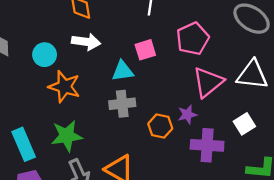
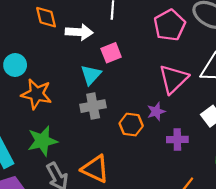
pink pentagon: (193, 39) -> (170, 25), moved
white arrow: (86, 42) -> (79, 32), moved
cyan triangle: (123, 71) -> (91, 75), turned -35
purple cross: (207, 145) -> (177, 139), size x0.7

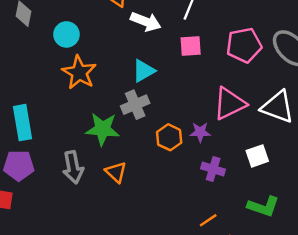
pink square: (111, 53) -> (191, 46), moved
gray cross: (93, 106) -> (135, 105), turned -30
green star: (42, 141) -> (103, 129), moved
orange triangle: (95, 169) -> (116, 172), size x0.7

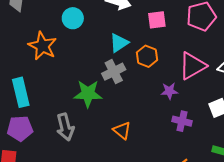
cyan circle: (66, 34) -> (73, 18), moved
orange star: (79, 73) -> (42, 46), moved
orange hexagon: (169, 137) -> (147, 56), moved
orange triangle: (116, 172) -> (122, 130), moved

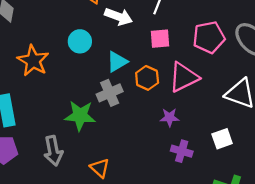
cyan circle: (73, 18) -> (80, 41), moved
pink triangle: (192, 66) -> (184, 77), moved
orange triangle: (122, 130) -> (100, 168), moved

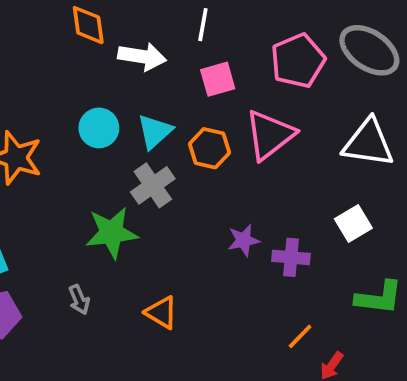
cyan circle: (80, 41) -> (99, 128), moved
purple star: (170, 117) -> (244, 240), moved
gray arrow: (53, 151) -> (79, 300), size x0.6

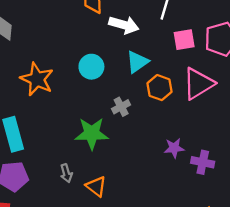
pink square: (218, 79) -> (184, 40), moved
cyan triangle: (155, 132) -> (137, 62), moved
gray cross: (153, 185) -> (121, 107), size x0.7
orange triangle: (161, 312) -> (96, 186), moved

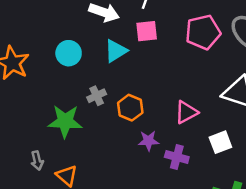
pink square: (184, 40) -> (147, 31), moved
pink triangle: (198, 84) -> (186, 112), moved, size x0.7
orange hexagon: (159, 88) -> (130, 108), moved

